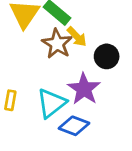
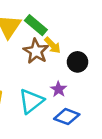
purple star: (84, 89) -> (59, 89), size x0.6
blue diamond: (74, 126) -> (67, 117), moved

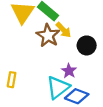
cyan triangle: (31, 101) -> (58, 87), moved

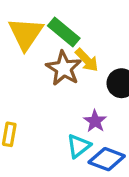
cyan triangle: (58, 87) -> (79, 146), size x0.7

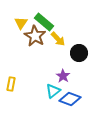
yellow triangle: (26, 34) -> (21, 23), size x0.6
brown star: (64, 68) -> (35, 36), moved

